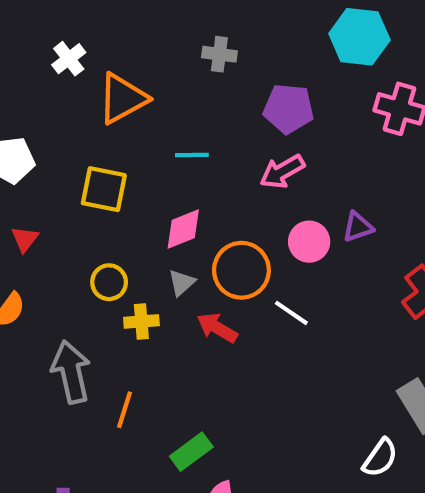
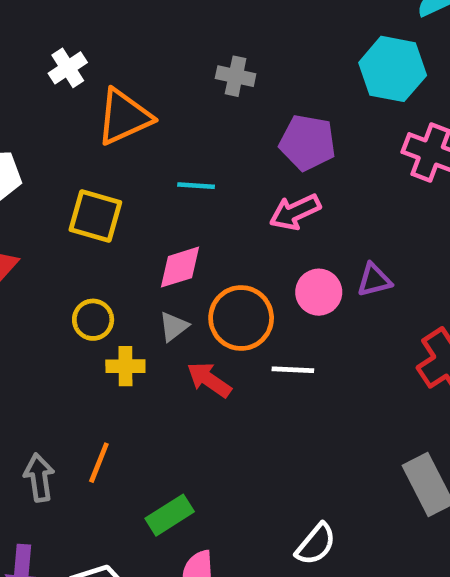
white line: (291, 313) -> (293, 370), turned -36
gray arrow: (71, 372) -> (39, 478), moved, size x0.7
white semicircle: (380, 458) -> (316, 544), moved

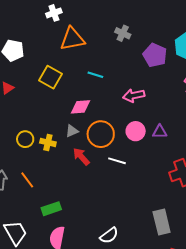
purple pentagon: (307, 143) -> (155, 55), moved
yellow circle: (93, 320) -> (25, 139), moved
orange line: (99, 463) -> (27, 180), turned -72

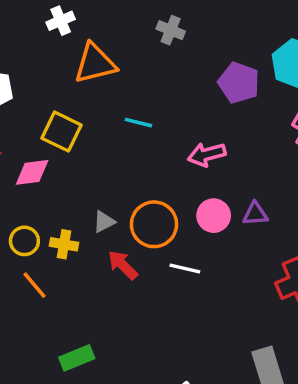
gray cross: (123, 33) -> (171, 30), moved
pink diamond: (81, 107) -> (32, 172), moved
orange line: (27, 180) -> (35, 285), moved

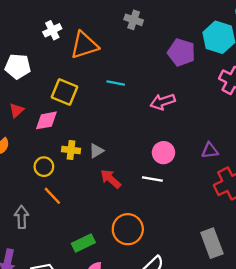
white cross: (61, 21) -> (52, 30), moved
purple triangle: (255, 214) -> (210, 150), moved
pink circle: (214, 216) -> (163, 153), moved
orange circle: (154, 224) -> (128, 229), moved
yellow cross: (64, 244) -> (71, 150), moved

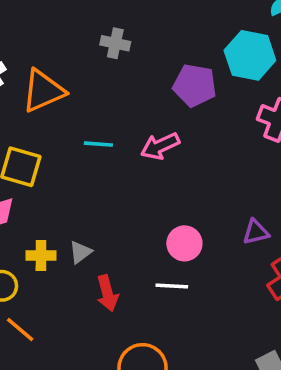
pink arrow: (163, 102) -> (160, 146), moved
red arrow: (111, 179) -> (107, 293), turned -140

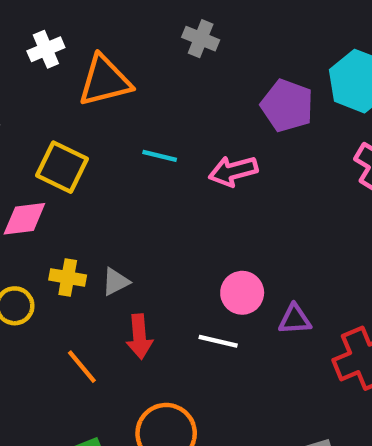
purple triangle: (256, 232) -> (295, 319), moved
orange line: (20, 329) -> (82, 367), moved

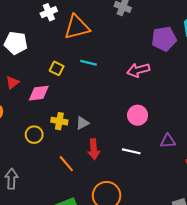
purple pentagon: (287, 106) -> (164, 39), turned -30
cyan line: (160, 156) -> (89, 63), moved
yellow square: (62, 167) -> (57, 68), size x0.6
pink circle: (242, 293) -> (138, 115), moved

